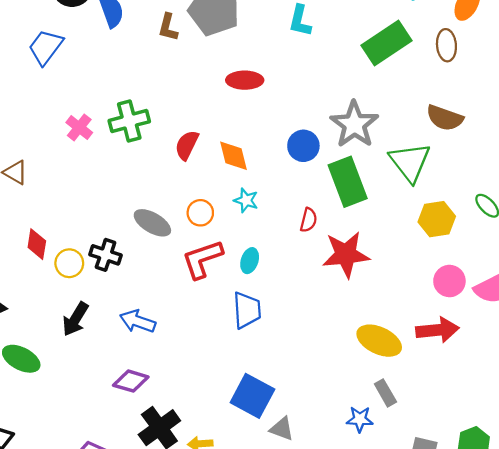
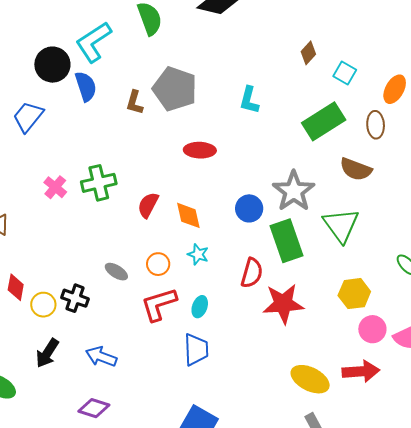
brown semicircle: (445, 118) -> (356, 169), moved
yellow hexagon: (437, 219) -> (354, 294), moved
red semicircle: (308, 220) -> (252, 273), size x1.4
gray ellipse: (152, 223) -> (116, 272), size x0.7

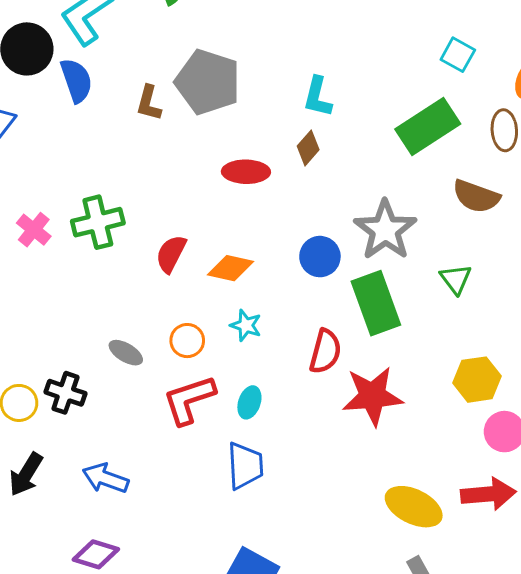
brown diamond: (308, 53) -> (308, 148), moved
orange diamond: (188, 215) -> (231, 268), turned -64
green triangle: (341, 225) -> (456, 279), size x0.6

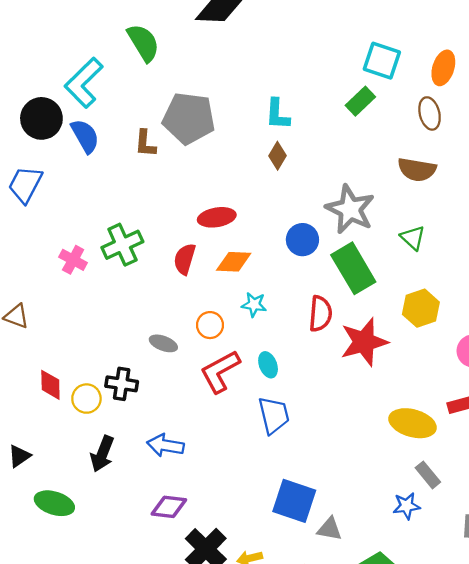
cyan square: (458, 55) -> (382, 61), size x1.4
green rectangle: (428, 127) -> (360, 101), moved, size x0.6
red ellipse: (246, 172) -> (217, 217), moved
yellow hexagon: (477, 380) -> (421, 308), moved
cyan ellipse: (249, 402) -> (268, 365), turned -30

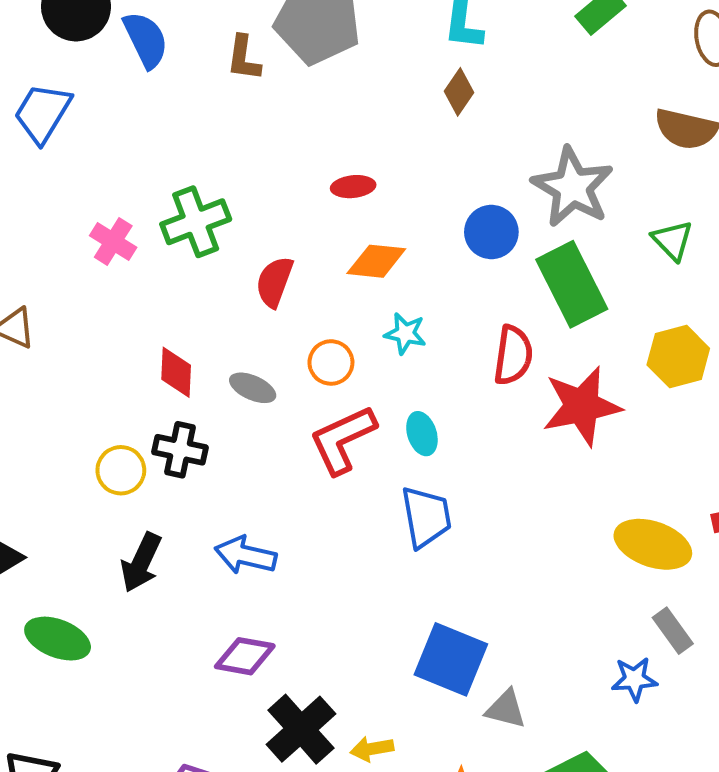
red ellipse: (217, 217) -> (353, 187), size x0.7
red semicircle: (185, 259) -> (274, 282), moved
red diamond: (50, 385) -> (176, 372), moved

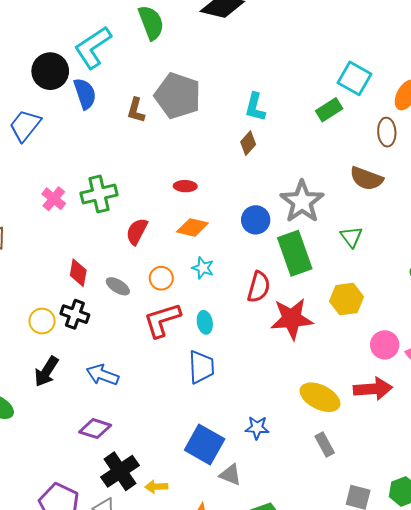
blue star: (634, 679) -> (257, 428), moved

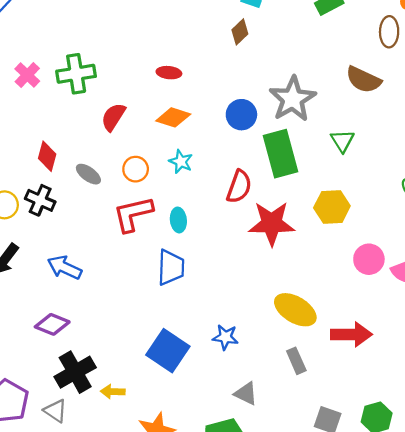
red arrow: (373, 389) -> (351, 334), moved
gray triangle: (230, 475) -> (246, 393), moved

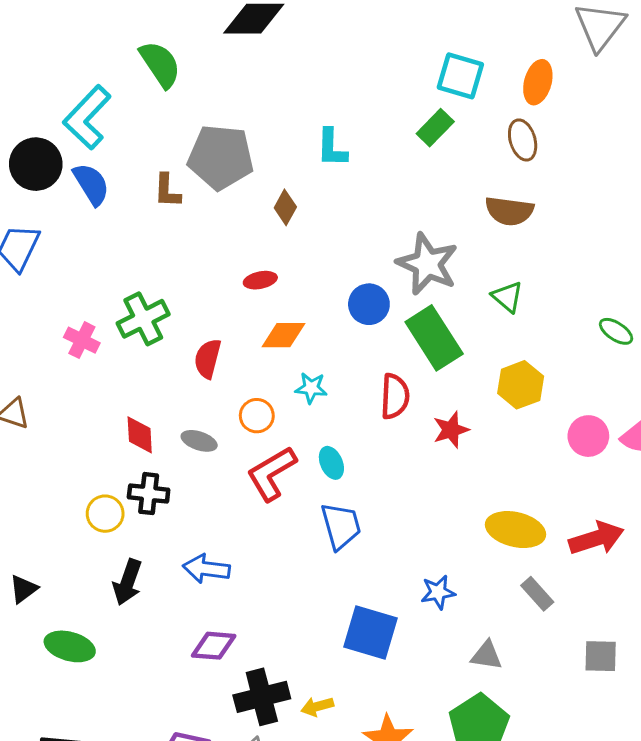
brown diamond: (240, 32) -> (285, 207), moved
red star: (272, 223) -> (451, 430), size x0.6
black cross: (75, 372) -> (262, 697), turned 33

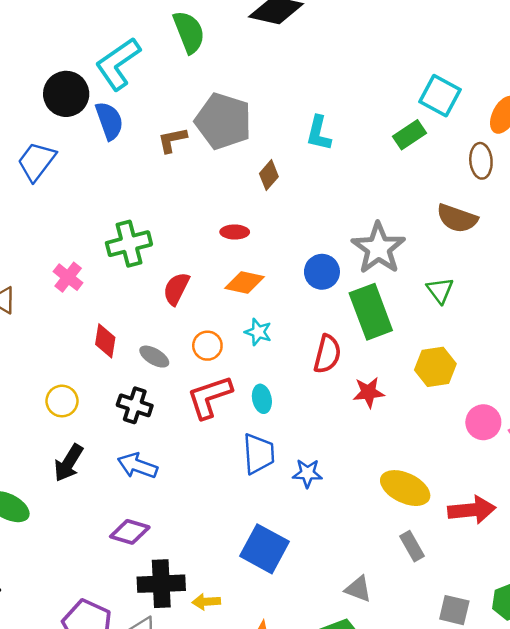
brown L-shape: (167, 191) -> (172, 140), turned 64
pink cross: (82, 340) -> (68, 277), moved
black cross: (149, 494) -> (135, 405), moved
blue star: (438, 592) -> (307, 473), moved

